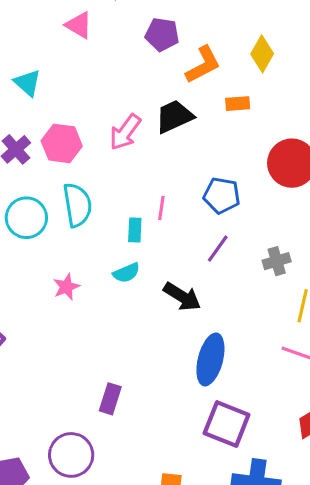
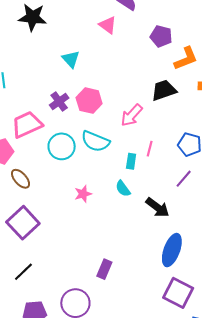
pink arrow: (125, 132) -> (132, 115), moved
cyan semicircle: (77, 205) -> (95, 141), turned 116
cyan semicircle: (126, 273) -> (123, 189), turned 72

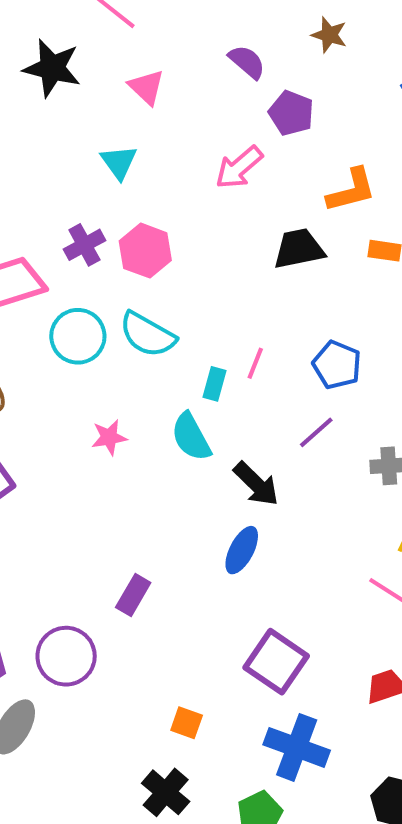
pink triangle: (108, 25) -> (146, 87), moved
purple pentagon: (161, 36) -> (291, 113), moved
pink arrow: (132, 115) -> (239, 167), moved
cyan semicircle: (123, 189) -> (191, 437), size x1.4
blue ellipse: (172, 250) -> (242, 550), moved, size x0.7

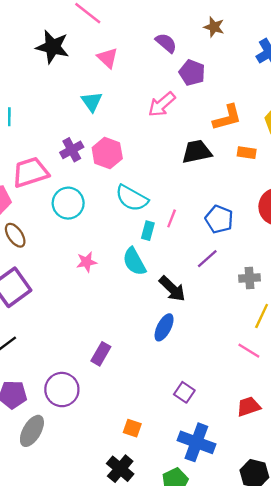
cyan semicircle: (148, 335) -> (132, 198), moved
purple square: (276, 662) -> (184, 392), size x0.6

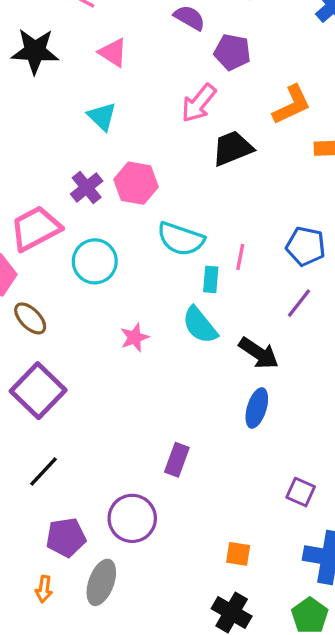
black trapezoid: (197, 152) -> (232, 148), moved

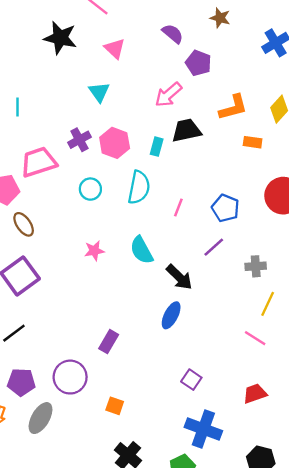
cyan semicircle: (181, 239) -> (139, 187), turned -108
cyan circle: (95, 261) -> (90, 189), moved, size x0.7
cyan rectangle: (211, 279) -> (157, 147), moved
orange square: (238, 554) -> (115, 406), moved

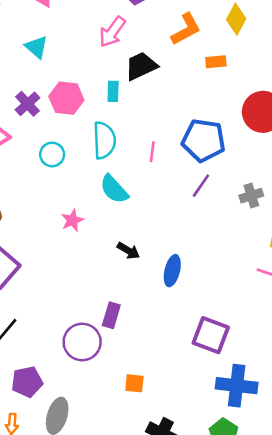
blue pentagon: (225, 208) -> (204, 140), size x1.4
cyan semicircle: (142, 250) -> (114, 189), moved
black arrow: (179, 277) -> (128, 251), moved, size x0.7
purple circle: (70, 377) -> (82, 342), moved
purple square: (191, 380) -> (211, 335), size x1.6

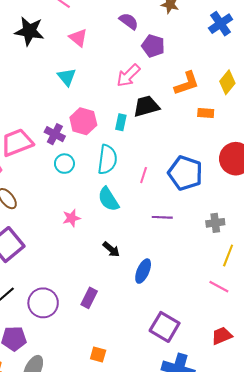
purple cross: (28, 104) -> (55, 134), moved, turned -30
purple line: (201, 186) -> (162, 217), moved, turned 48
purple circle: (82, 342) -> (43, 303), moved

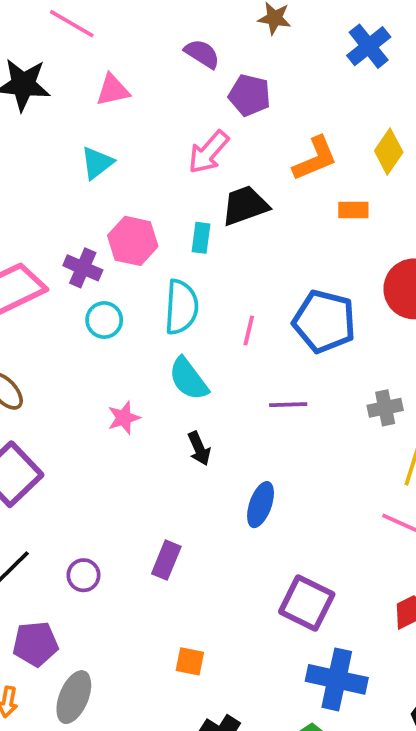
pink triangle: (78, 38) -> (113, 90), turned -48
cyan triangle: (67, 77) -> (97, 163), turned 36
black arrow: (111, 249) -> (199, 449), moved, turned 30
purple circle: (43, 303) -> (83, 575), size x0.6

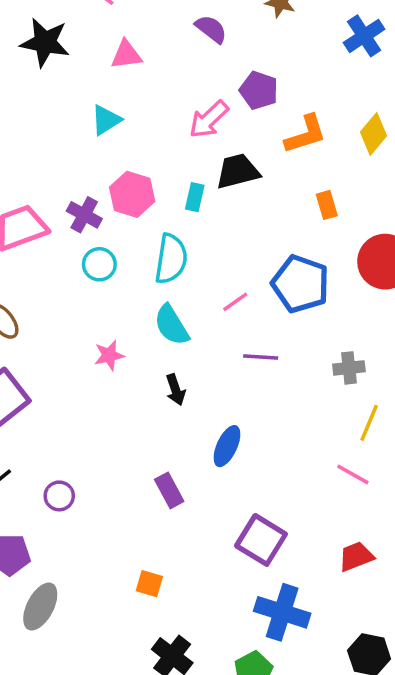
purple pentagon: (250, 95) -> (259, 90), moved
orange rectangle: (353, 210) -> (327, 205), moved, turned 68
pink line: (249, 331) -> (235, 302), moved, turned 36
purple rectangle: (166, 560) -> (169, 490), moved, turned -56

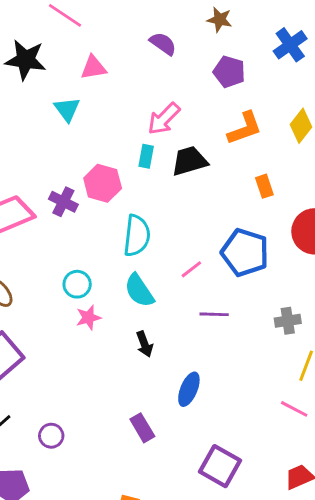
purple pentagon: (259, 90) -> (229, 72), moved
cyan triangle: (106, 120) -> (67, 109), moved, turned -32
cyan rectangle: (195, 197) -> (146, 156), moved
cyan circle: (99, 264) -> (77, 284), moved

